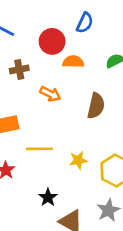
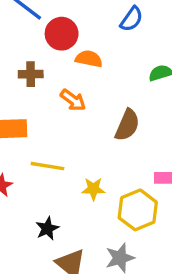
red circle: (52, 41) -> (62, 34), moved
orange semicircle: (73, 62) -> (89, 59), moved
brown cross: (19, 69) -> (31, 74), moved

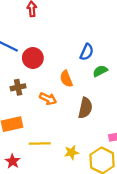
blue semicircle: (132, 19) -> (87, 52), moved
orange semicircle: (89, 59) -> (66, 79), moved, turned -112

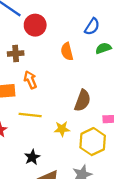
orange arrow: (48, 99) -> (30, 80), moved, turned -147
brown semicircle: (85, 108) -> (83, 101), moved

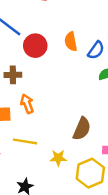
orange semicircle: (67, 51) -> (71, 42), moved

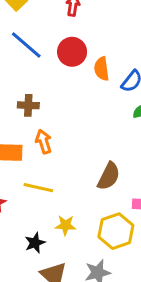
red circle: (35, 46) -> (72, 52), moved
yellow star: (58, 158) -> (65, 225), moved

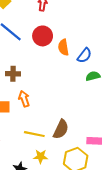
brown semicircle: (109, 176) -> (61, 129), moved
yellow line: (38, 188) -> (34, 134), moved

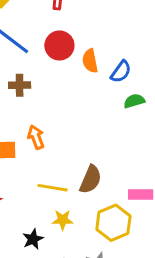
brown cross: (13, 74) -> (20, 85), moved

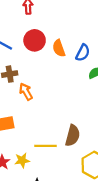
orange arrow: (36, 137) -> (26, 92), moved
yellow star: (63, 220) -> (22, 160), moved

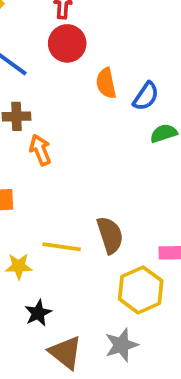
red circle: (35, 40) -> (67, 43), moved
brown semicircle: (73, 136) -> (110, 235), turned -40

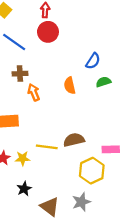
orange semicircle: (106, 83) -> (70, 86), moved
brown semicircle: (110, 235) -> (74, 140), turned -84
black star: (38, 313) -> (24, 189), moved

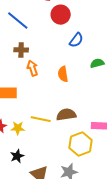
red circle: (48, 32) -> (61, 15), moved
blue semicircle: (93, 61) -> (76, 40), moved
orange semicircle: (70, 86) -> (63, 74), moved

